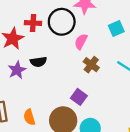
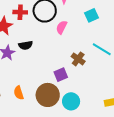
brown cross: (91, 65) -> (78, 59), moved
purple square: (79, 97) -> (61, 75), turned 32

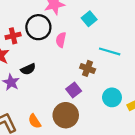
cyan circle: (71, 101) -> (112, 97), moved

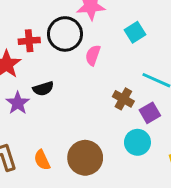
purple square: (74, 90) -> (150, 113), moved
cyan circle: (112, 97) -> (137, 142), moved

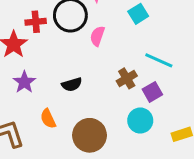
black semicircle: (43, 89) -> (72, 84), moved
brown cross: (123, 99) -> (127, 78), turned 30
orange semicircle: (42, 160) -> (48, 119), moved

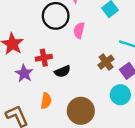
red cross: (36, 22) -> (44, 58), moved
orange semicircle: (48, 119) -> (46, 101), turned -140

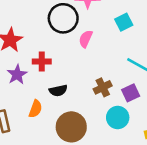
brown cross: (106, 62) -> (103, 87), moved
black semicircle: (62, 71) -> (58, 90), moved

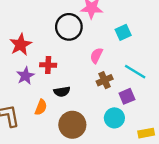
pink semicircle: (86, 39) -> (96, 56), moved
brown cross: (103, 87) -> (105, 80), moved

